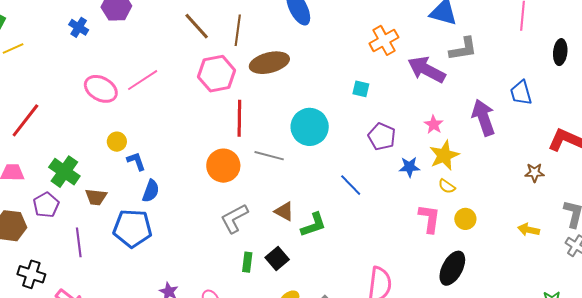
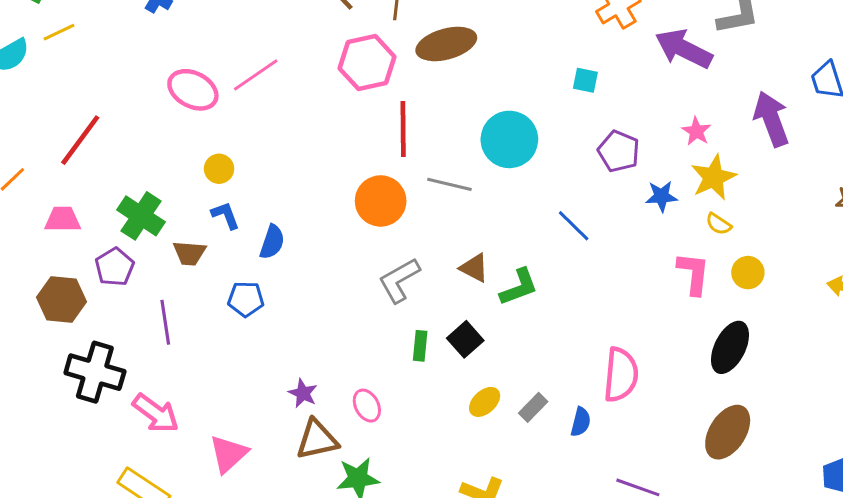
blue L-shape: (136, 161) -> (226, 215), moved
blue pentagon: (133, 228) -> (246, 299), size x0.6
black cross: (31, 274) -> (95, 372), size x1.4

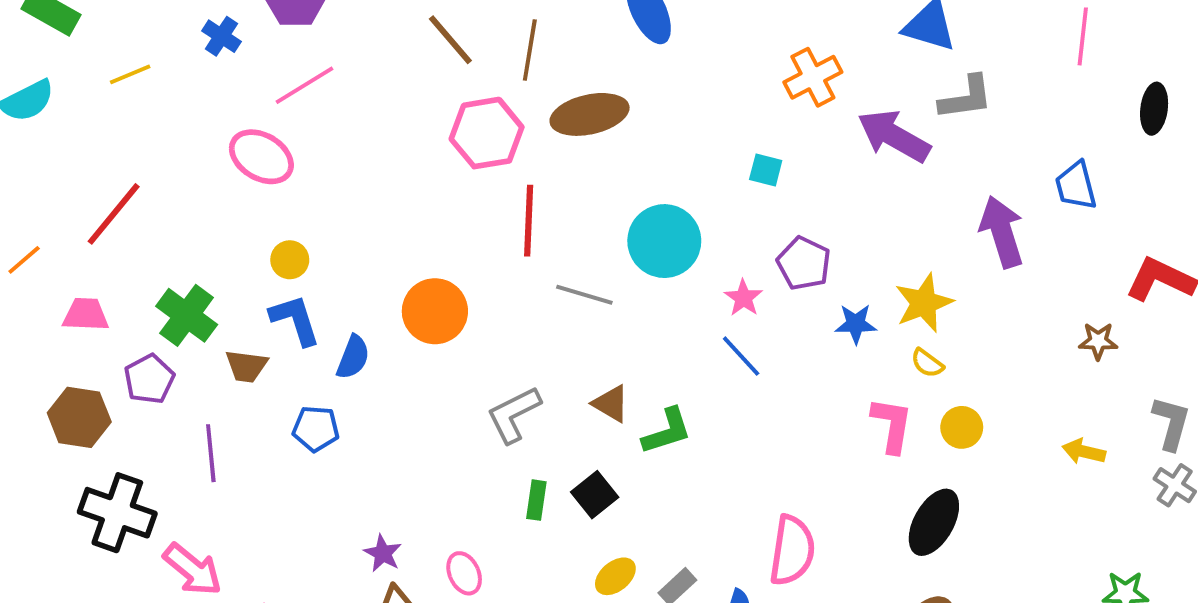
yellow line: (59, 32) -> (130, 74), moved
pink line: (256, 75) -> (305, 85), moved
pink star: (696, 131) -> (743, 298), moved
orange circle: (381, 201) -> (435, 311), moved
blue L-shape: (226, 215) -> (295, 320), size x1.4

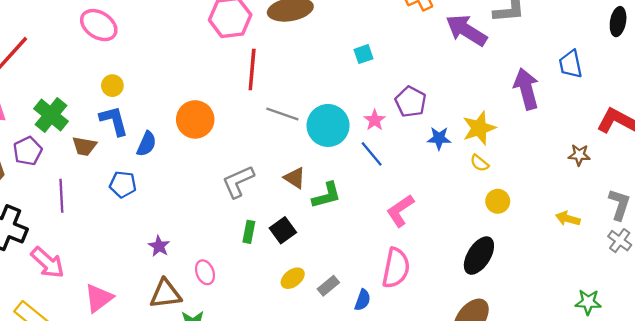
cyan square: (766, 170) -> (363, 54), moved, turned -36
cyan circle: (664, 241) -> (328, 125), moved
pink L-shape: (892, 425) -> (400, 211), moved, turned -136
purple star: (383, 553) -> (159, 246), moved

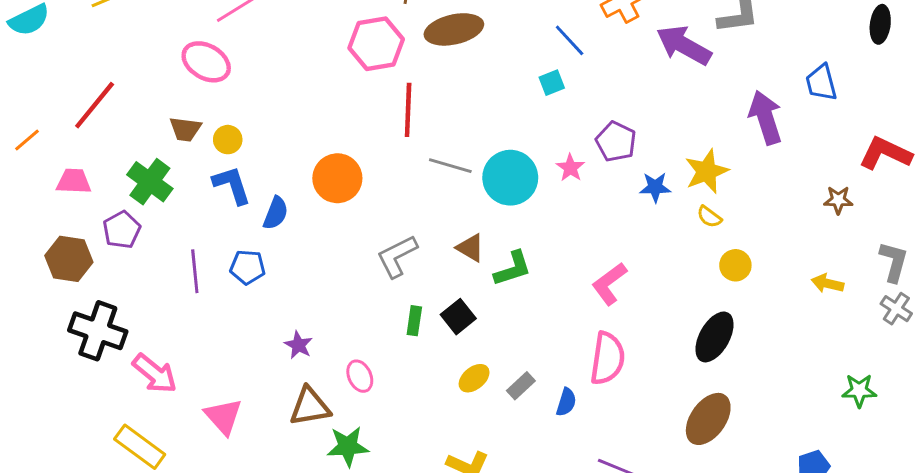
brown trapezoid: (84, 146) -> (185, 129), moved
blue line: (372, 154) -> (570, 40), moved
purple line: (61, 196) -> (195, 271), moved
pink triangle: (99, 298) -> (223, 416), turned -32

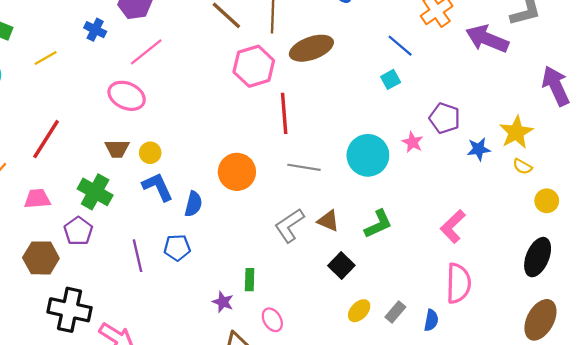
gray line: (450, 166) -> (304, 167), moved
brown triangle: (470, 248) -> (328, 221), moved
green rectangle: (414, 321) -> (250, 280), moved

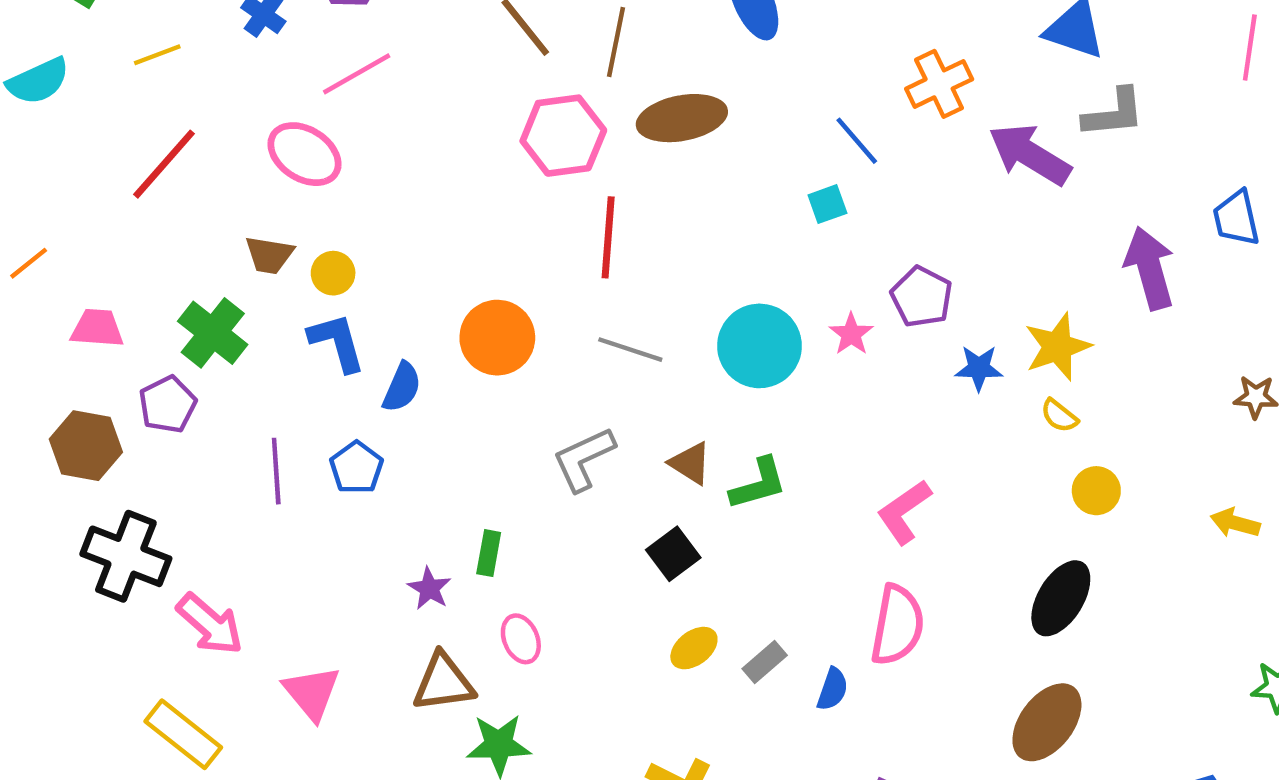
red line: (46, 139) -> (164, 164), moved
brown triangle: (328, 221) -> (690, 463), moved
blue pentagon: (177, 248) -> (356, 468), turned 30

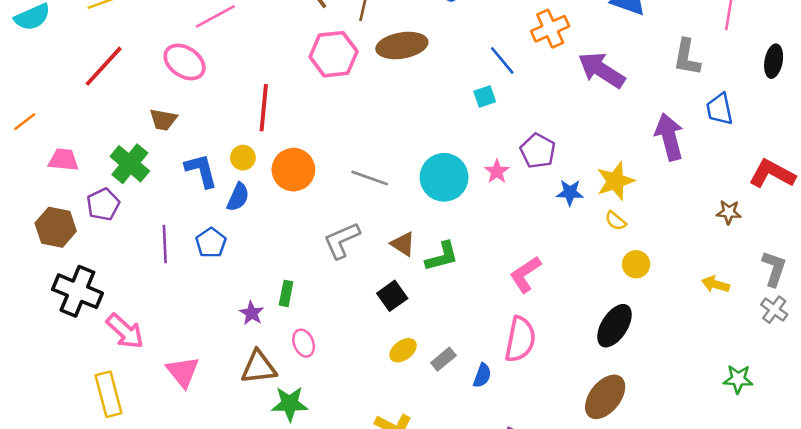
gray L-shape: (1114, 113) -> (687, 57), moved, turned 105
red line: (608, 237) -> (264, 108), moved
yellow circle: (333, 273) -> (243, 158), moved
yellow rectangle: (183, 734) -> (108, 394), turned 36

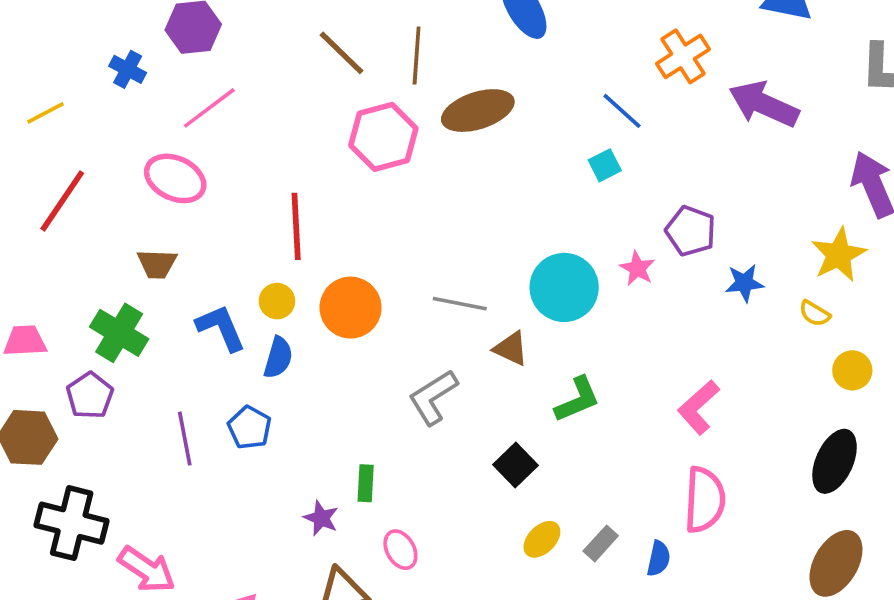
yellow star: (615, 181) -> (839, 255), moved
brown triangle: (403, 244) -> (511, 349), moved

